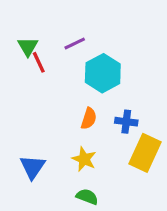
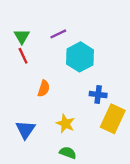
red line: (39, 62) -> (23, 56), moved
orange semicircle: (89, 119) -> (44, 88), moved

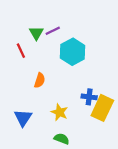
green triangle: (22, 36) -> (36, 33), moved
blue cross: (98, 95) -> (89, 97), moved

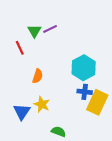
cyan hexagon: (73, 52) -> (84, 68), moved
yellow star: (59, 112) -> (42, 104), moved

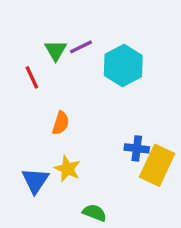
cyan hexagon: (84, 68) -> (123, 65), moved

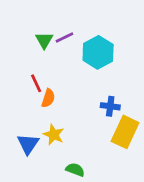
red line: (32, 77) -> (36, 83), moved
blue cross: (137, 148) -> (110, 106), moved

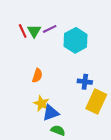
red line: (36, 83) -> (23, 31), moved
blue triangle: (28, 144) -> (51, 113), moved, turned 36

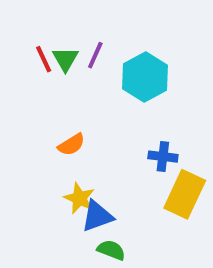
purple line: (50, 29) -> (95, 55), turned -40
orange semicircle: (37, 76) -> (71, 145), turned 40

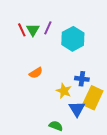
yellow star: (79, 198) -> (64, 91), moved
blue triangle: (97, 216) -> (77, 109), moved, turned -42

